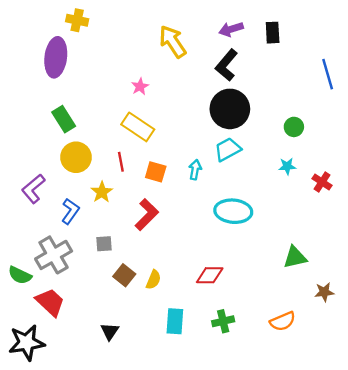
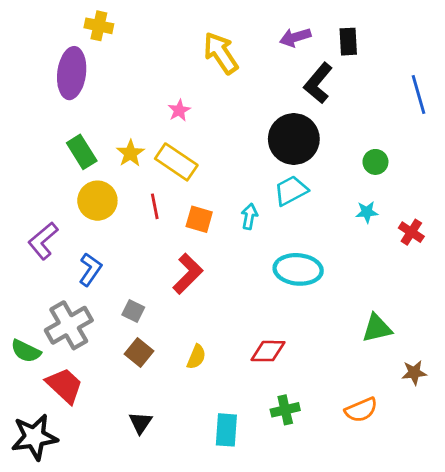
black L-shape: (227, 65) -> (318, 83), moved
yellow star: (102, 192) -> (130, 153), moved
gray square: (104, 244) -> (133, 311), turned 30
brown square: (124, 275) -> (139, 353), moved
cyan rectangle: (175, 321) -> (226, 430), moved

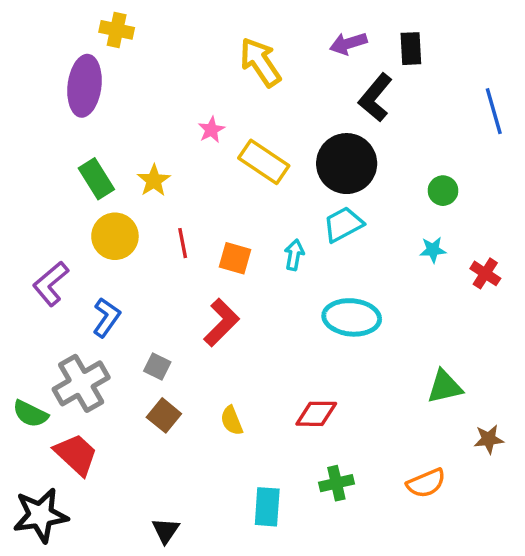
yellow rectangle: (176, 162) -> (264, 162), moved
yellow semicircle: (196, 357) -> (232, 421), turned 135
black triangle: (140, 423) -> (166, 530), moved

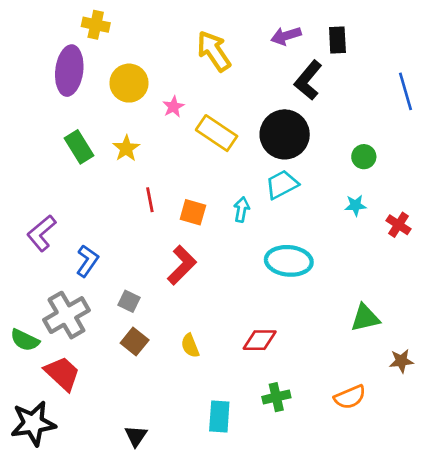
yellow circle: (115, 236) -> (129, 83), moved

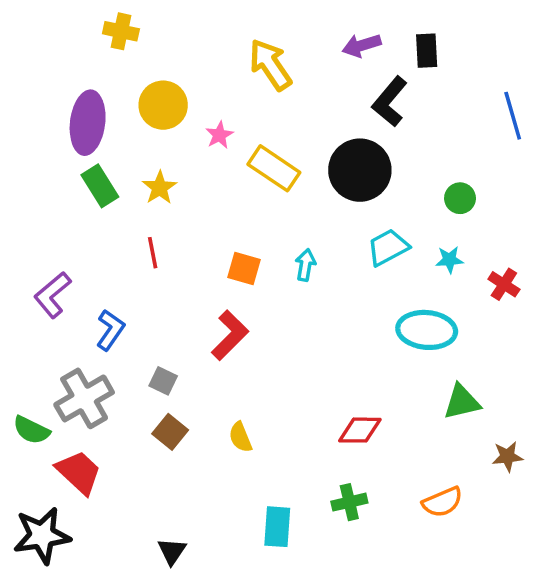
purple ellipse: (69, 71) -> (88, 123), moved
cyan trapezoid: (282, 184) -> (388, 247), moved
red line: (150, 200) -> (153, 253), moved
cyan ellipse: (289, 261) -> (427, 330), moved
red diamond: (260, 340) -> (360, 430), moved

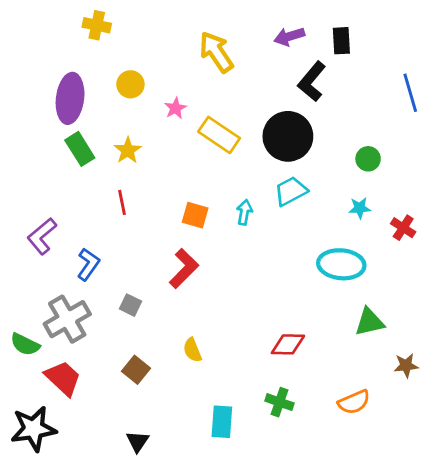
yellow circle: (163, 105) -> (130, 84), size x0.7
cyan trapezoid: (388, 247) -> (291, 191), moved
brown square: (170, 432) -> (136, 370), moved
green cross: (349, 502) -> (279, 402), turned 32

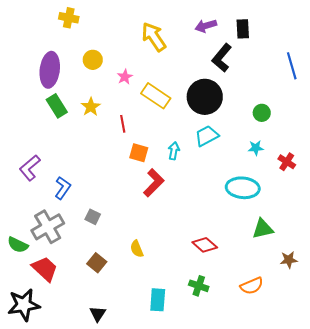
red line: (122, 202) -> (123, 124), moved
red L-shape: (184, 268) -> (154, 183), moved
red diamond: (288, 344) -> (205, 245), turned 40

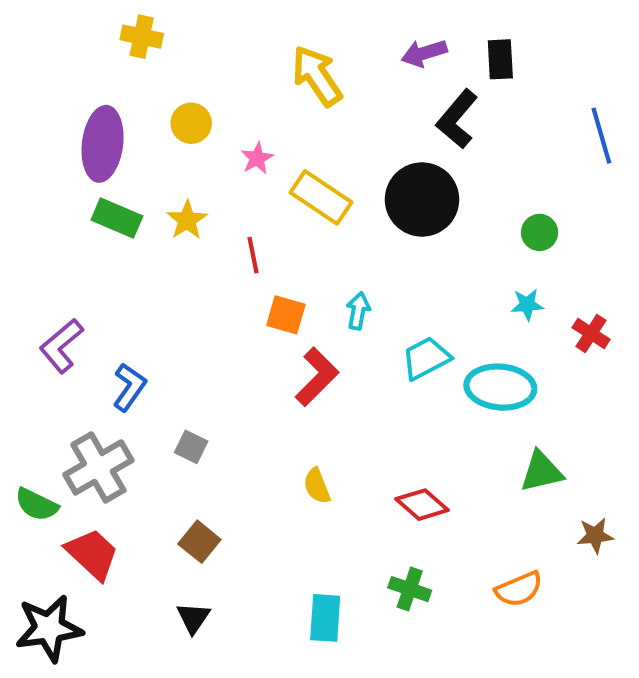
green rectangle: (57, 106) -> (117, 218), turned -35
cyan trapezoid: (207, 136) -> (426, 358), moved
yellow semicircle: (137, 249) -> (317, 486), moved
black triangle: (98, 314) -> (193, 618), moved

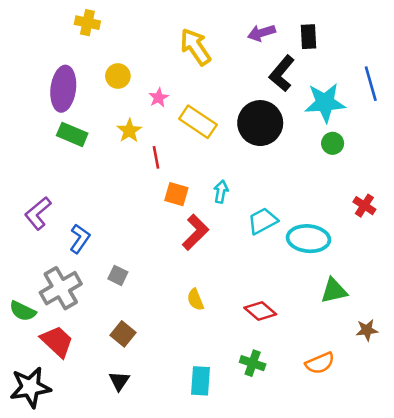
yellow star: (187, 220) -> (129, 131), moved
cyan star: (527, 305) -> (325, 103), moved, size x2.0

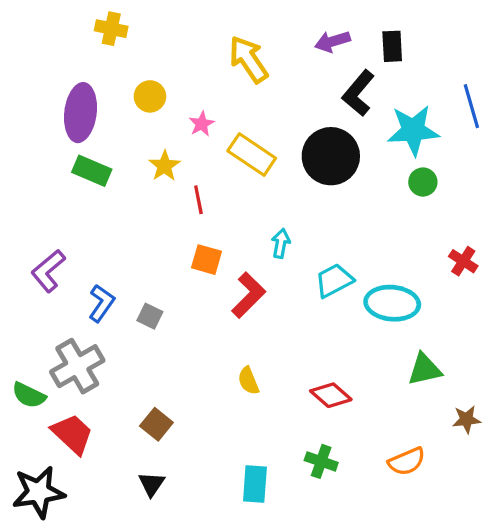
orange square: (176, 194) -> (206, 260), moved
gray square: (118, 275) -> (150, 316), moved

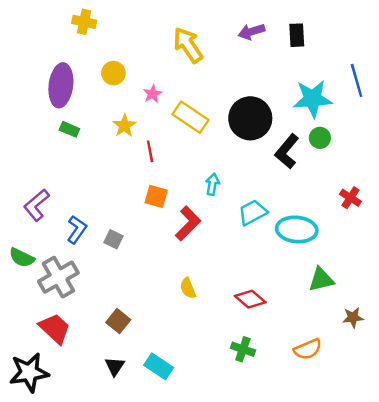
black L-shape: (358, 93) -> (287, 151), moved
green rectangle: (92, 171) -> (69, 129), size x0.7
green semicircle: (29, 395) -> (22, 258), moved
cyan rectangle: (255, 484) -> (159, 366), moved, turned -60

